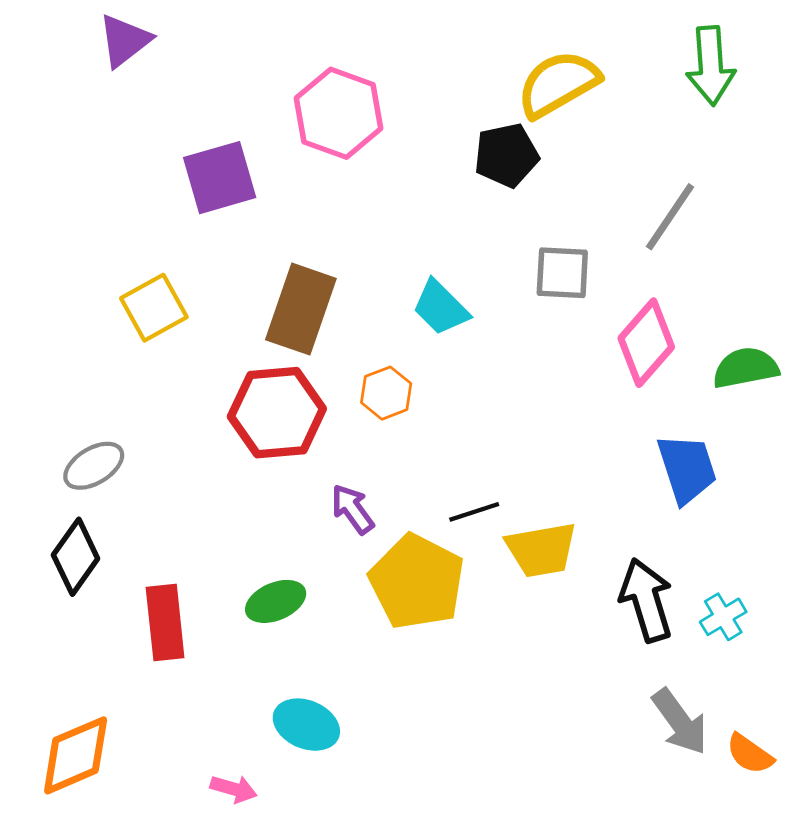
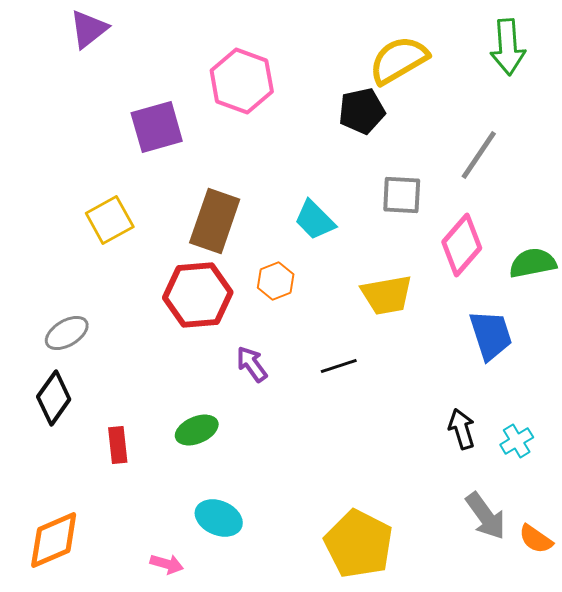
yellow trapezoid: (541, 550) -> (387, 295), moved
yellow pentagon: (417, 582) -> (359, 544), moved
black arrow: (646, 600) -> (462, 429), size x0.7
red rectangle: (165, 622) -> (118, 445), size x0.7

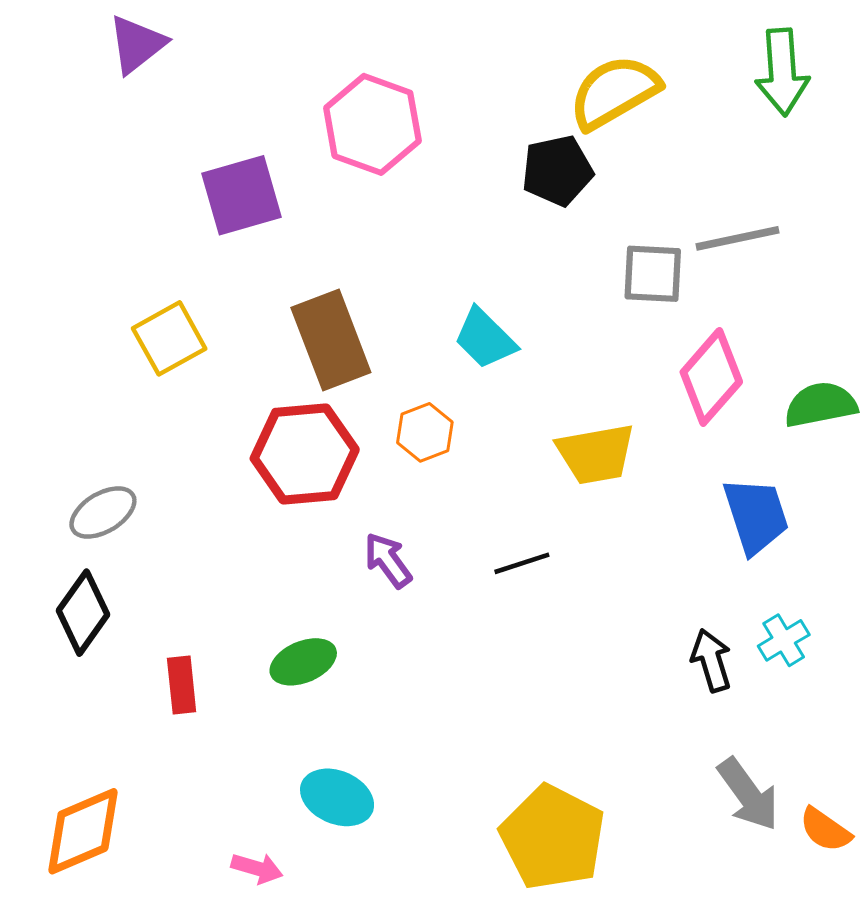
gray line: (479, 155) -> (737, 238), turned 44
gray square: (402, 195) -> (653, 274), moved
brown rectangle: (215, 221) -> (331, 340), turned -40
cyan cross: (517, 441) -> (784, 640), moved

